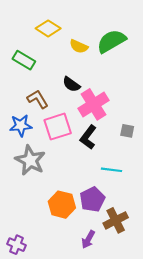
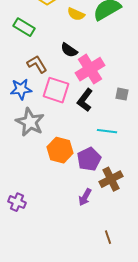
pink square: (58, 127) -> (56, 90), turned 36
orange hexagon: (62, 205) -> (60, 150), moved

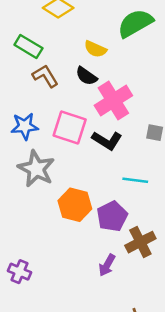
yellow semicircle: (76, 14) -> (95, 49), moved
brown L-shape: (37, 64) -> (45, 76), moved
black L-shape: (85, 100) -> (107, 140), turned -95

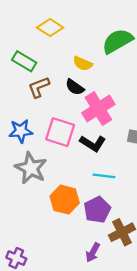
brown L-shape: (45, 76) -> (39, 87), turned -80
cyan line: (135, 180) -> (104, 176), moved

